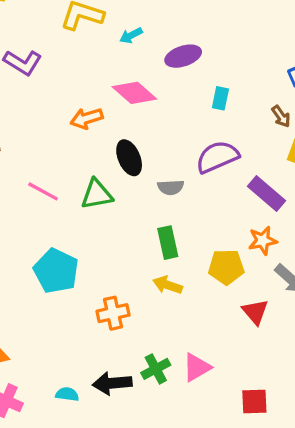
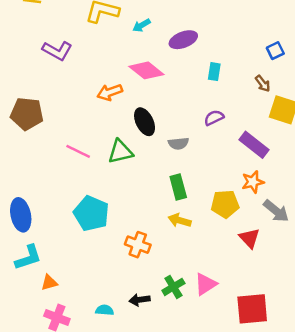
purple semicircle: (217, 157) -> (214, 118), size x0.6
orange cross: (113, 313) -> (138, 245), turned 35
black arrow: (112, 383) -> (140, 300), size x0.7
red square: (254, 401) -> (252, 309), size x1.5

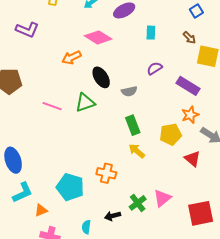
cyan pentagon: (91, 213) -> (70, 187), moved
yellow arrow: (180, 220) -> (137, 151), turned 30
cyan semicircle: (105, 310) -> (86, 227), turned -80

